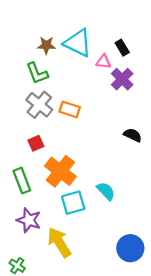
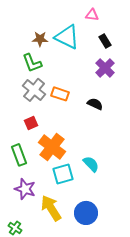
pink triangle: (103, 62) -> (92, 15), moved
black semicircle: (133, 135) -> (95, 104), moved
blue circle: (130, 248) -> (86, 213), moved

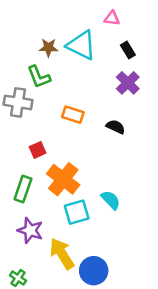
gray cross: (34, 90) -> (18, 102), moved, turned -30
green rectangle: (19, 155) -> (23, 189), turned 40
blue circle: (86, 213) -> (94, 271), moved

